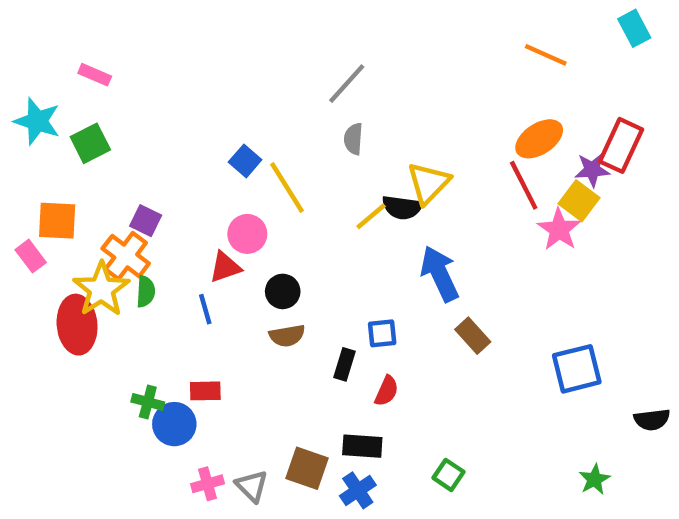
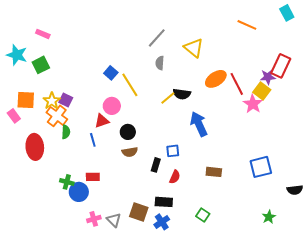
orange ellipse: (539, 139) -> (216, 79), moved
yellow triangle: (429, 183) -> (194, 48), moved, turned -35
yellow star: (101, 289) -> (52, 101), moved, size x0.7
brown rectangle: (473, 336) -> (214, 172), moved, turned -42

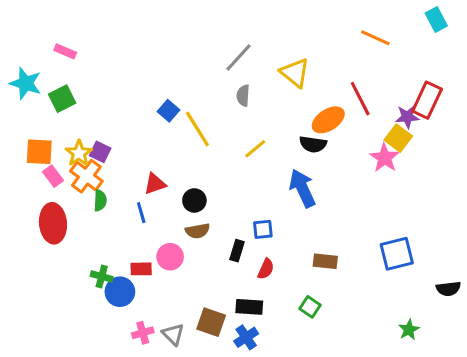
red line: (237, 84) -> (360, 99), moved
black semicircle: (182, 94) -> (313, 144), moved
pink circle: (112, 106) -> (170, 257), moved
pink rectangle: (14, 116) -> (53, 176), moved
green square: (203, 215) -> (310, 307), moved

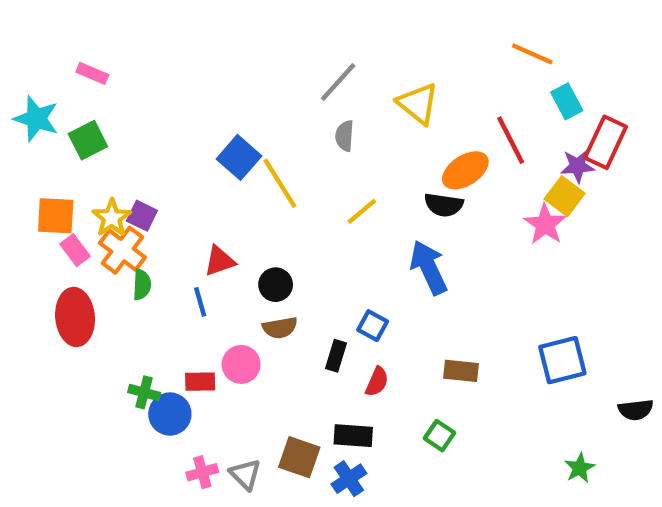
cyan rectangle: (436, 19) -> (567, 101), moved
blue square: (169, 111) -> (239, 157), size x1.4
blue square: (263, 229) -> (373, 326), turned 35

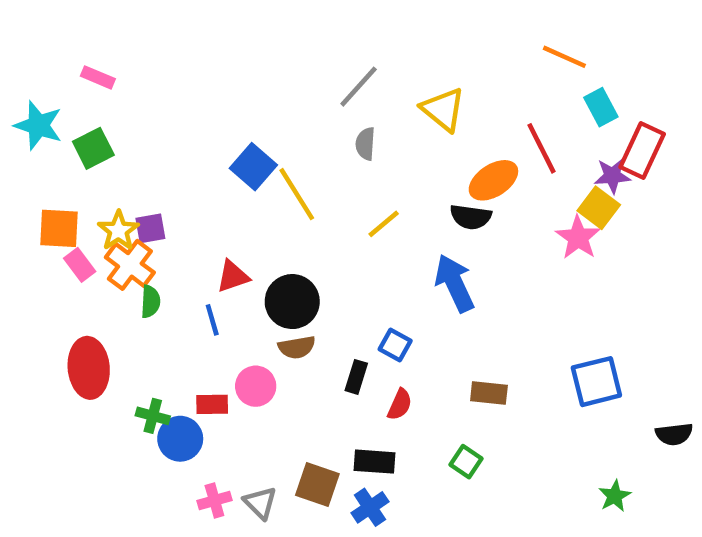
purple square: (142, 216) -> (150, 228), turned -36
black circle: (276, 285) -> (292, 302), size x1.5
red ellipse: (75, 317) -> (89, 368), moved

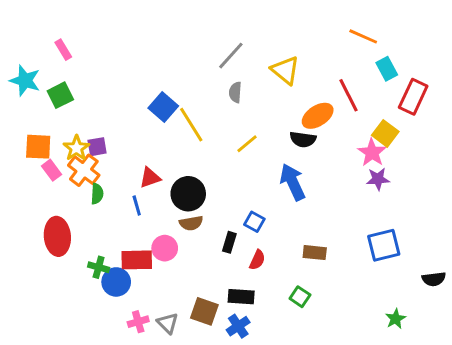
pink rectangle: (98, 77) -> (63, 50), turned 36
purple star: (612, 176) -> (378, 179), moved
red rectangle: (212, 404) -> (137, 260), size x1.5

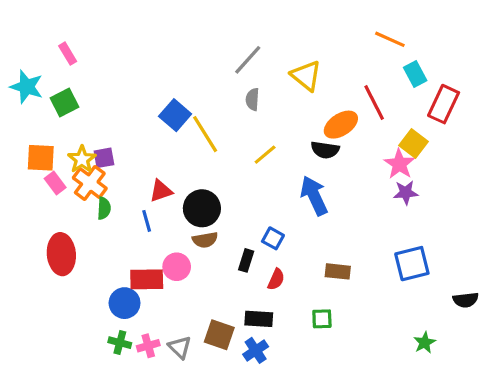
green cross: (99, 267) -> (120, 343), moved
green square: (300, 297) -> (322, 319), turned -36

